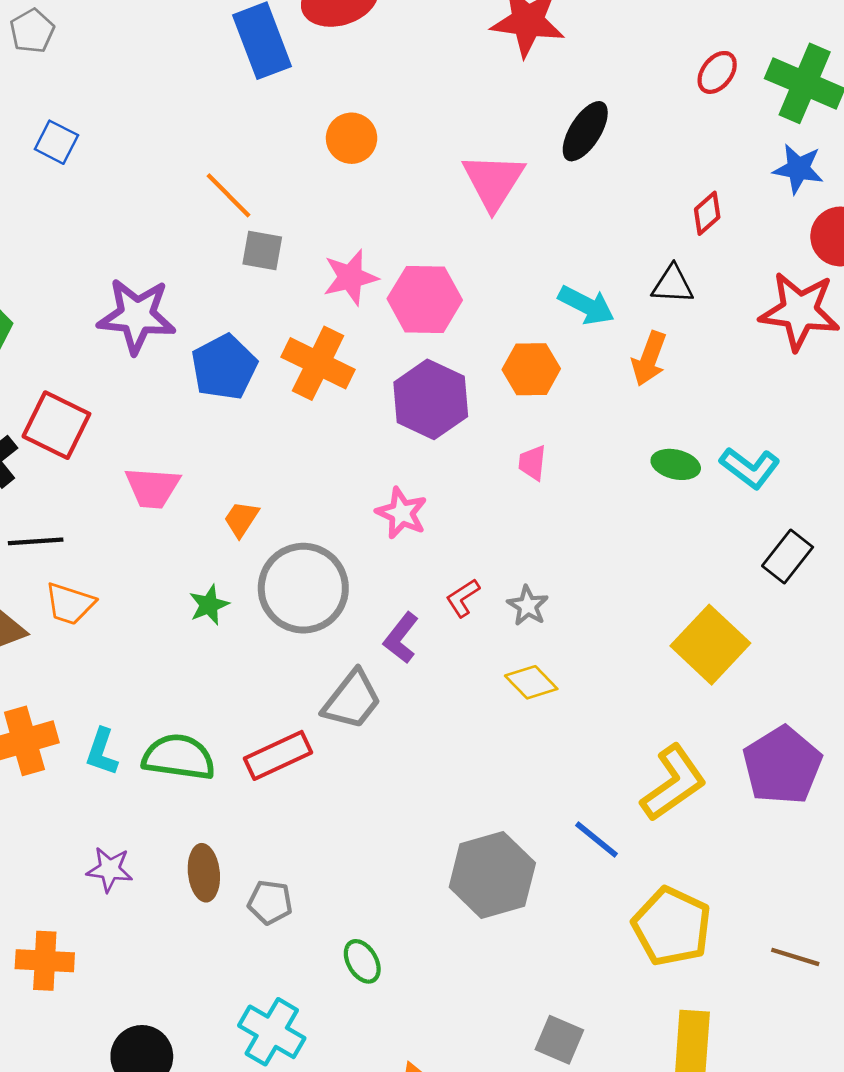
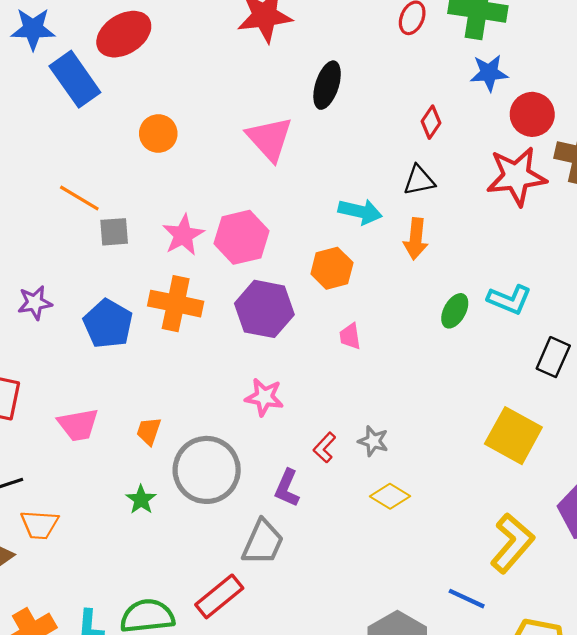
purple star: (137, 316) -> (35, 303), size x0.6
green ellipse: (676, 464) -> (455, 311), turned -60

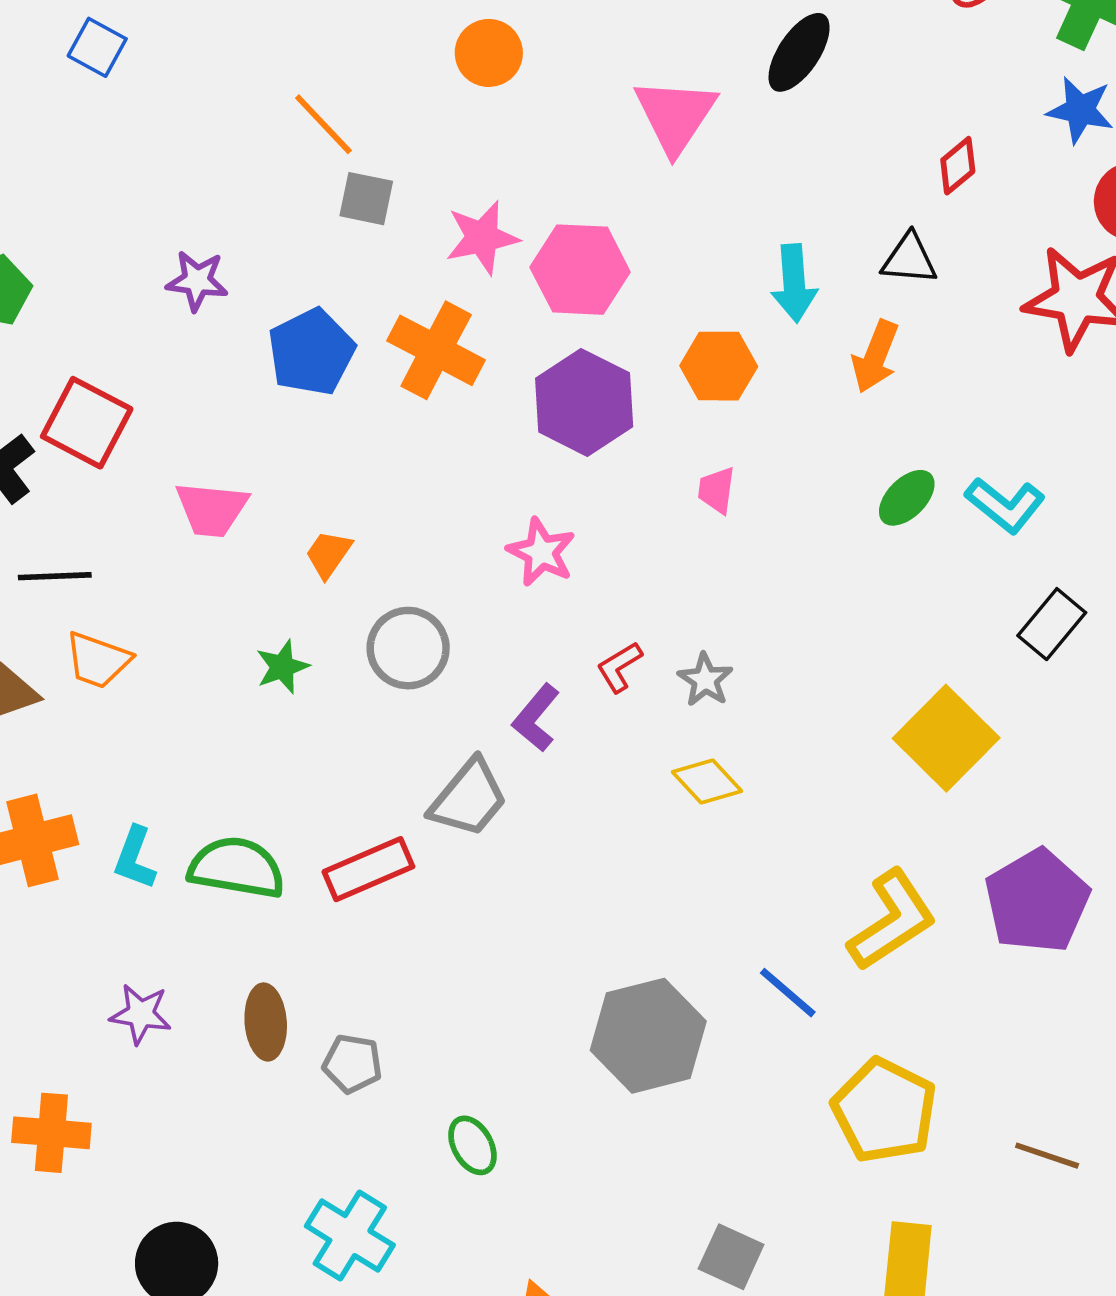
cyan arrow: (360, 212) -> (794, 283), turned 57
gray circle: (207, 470) -> (408, 648), size x0.7

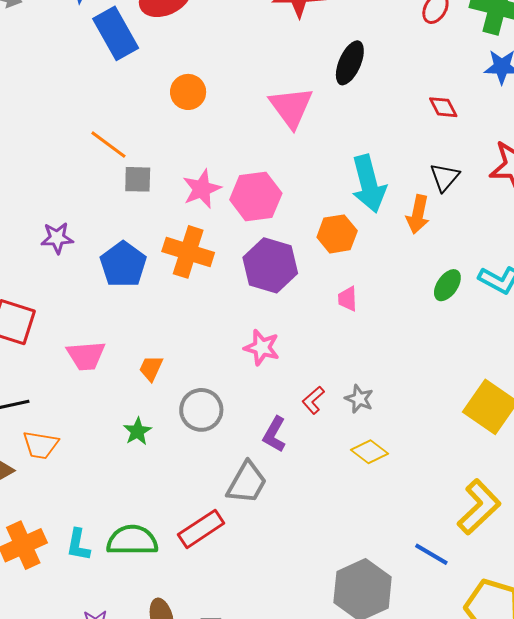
red diamond: (958, 166) -> (443, 107), turned -68
black triangle: (909, 259) -> (445, 177), moved, turned -44
cyan arrow: (794, 283) -> (369, 184), size x1.4

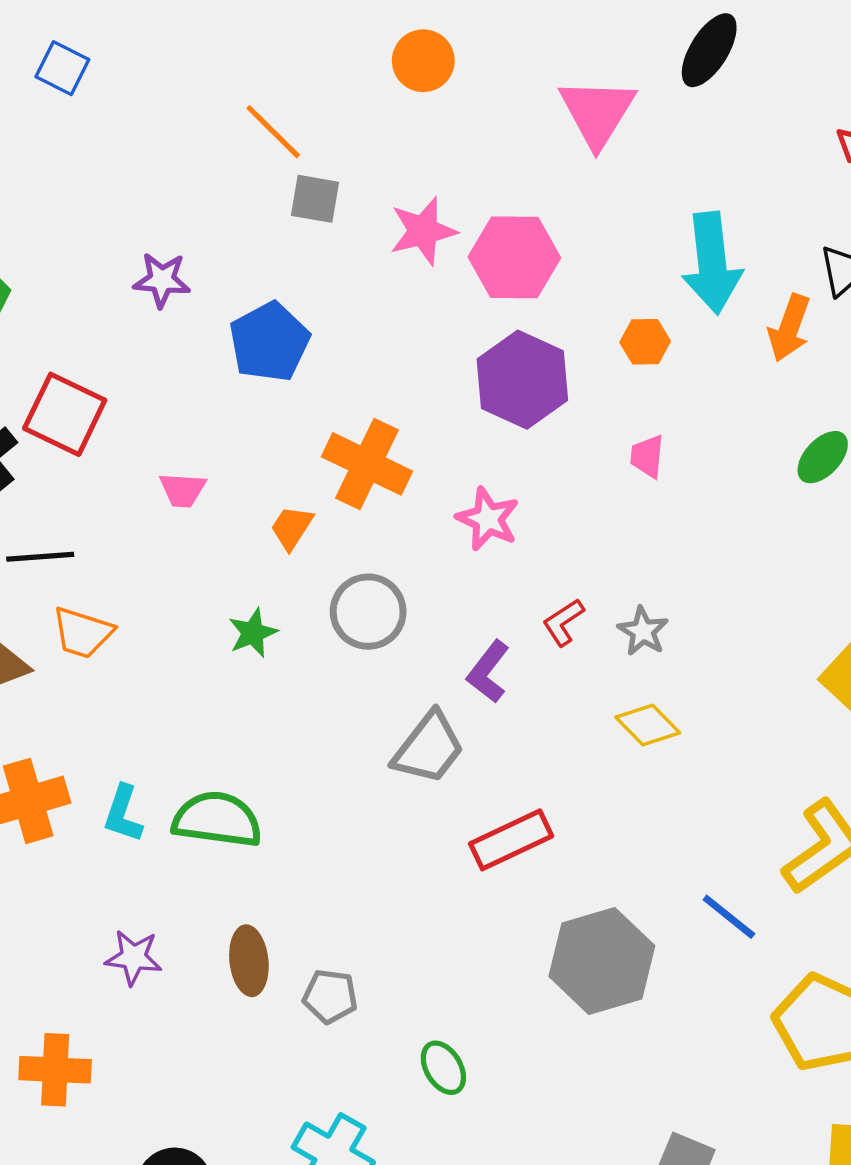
orange hexagon: (337, 234) -> (645, 342), size x0.7
orange cross: (188, 252) -> (367, 464), moved
pink trapezoid: (86, 356) -> (183, 490), size x0.7
red rectangle: (201, 529) -> (511, 840), moved

